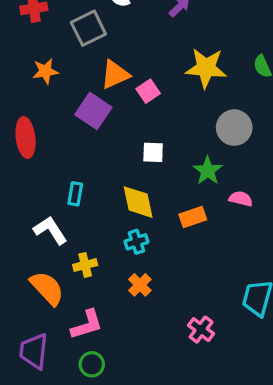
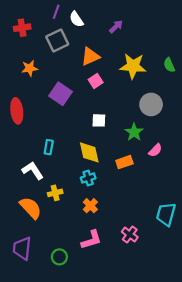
orange triangle: (115, 75) -> (90, 56), moved
pink semicircle: (241, 199) -> (155, 150), turned 120
pink L-shape: (87, 325) -> (91, 240), moved

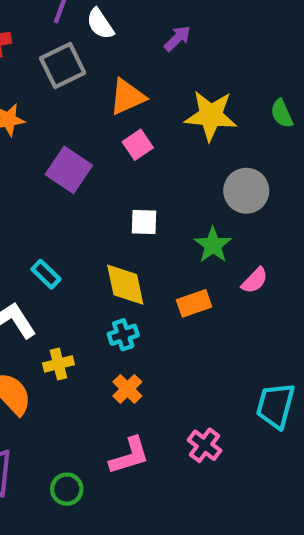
cyan rectangle: (49, 147) -> (46, 274), turned -56

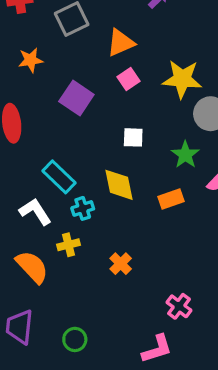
yellow star: (211, 116) -> (182, 79), moved
cyan rectangle: (46, 274) -> (59, 177), size x1.5
cyan cross: (123, 335) -> (83, 208), moved
pink L-shape: (129, 456) -> (157, 349), moved

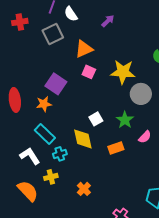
orange star: (31, 60) -> (44, 104), moved
pink square: (128, 79) -> (89, 72), turned -32
white square: (133, 137) -> (96, 119), moved, turned -32

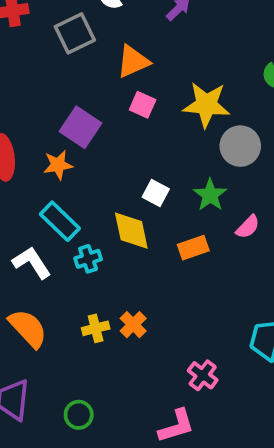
white square: (96, 119) -> (156, 193), turned -32
yellow cross: (51, 177) -> (96, 328), moved

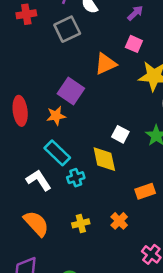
orange triangle: (133, 62) -> (106, 64), moved
pink square: (143, 105) -> (134, 44), moved
orange rectangle: (193, 248) -> (145, 191), moved
orange cross: (133, 325) -> (119, 221), moved

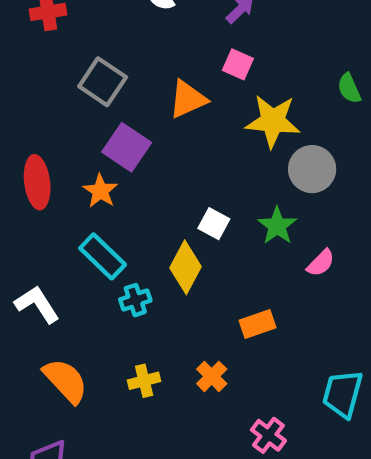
gray square: (67, 29) -> (103, 82), moved, turned -30
orange star: (56, 116) -> (100, 191), turned -30
yellow diamond: (104, 159) -> (186, 267), turned 40
white L-shape: (39, 180) -> (37, 304), moved

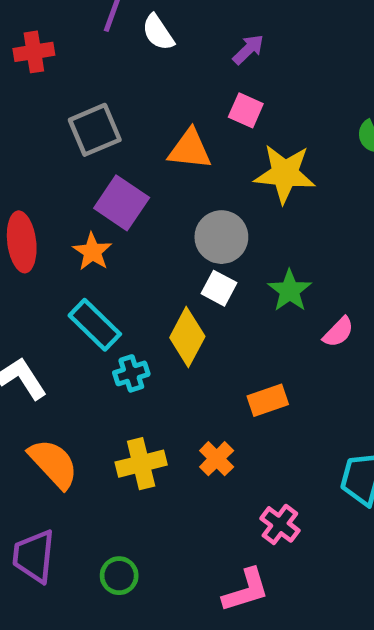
gray square: (103, 82) -> (95, 130), turned 33
orange triangle: (188, 99) -> (190, 149), turned 30
gray circle: (312, 169) -> (221, 237), moved
yellow cross: (144, 381) -> (141, 464), size x1.4

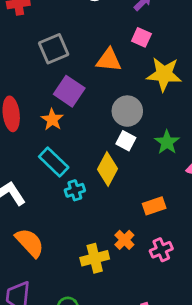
yellow cross: (141, 464) -> (95, 258), moved
pink cross: (280, 524) -> (161, 250), moved, turned 30

